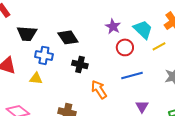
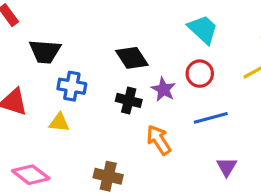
purple star: (113, 26) -> (163, 89), moved
cyan trapezoid: (143, 29) -> (203, 29), moved
black diamond: (68, 37) -> (132, 58), moved

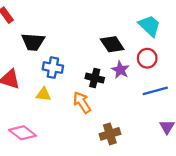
black diamond: (132, 58) -> (112, 44), moved
orange arrow: (159, 140) -> (82, 102), moved
brown cross: (108, 176) -> (110, 134), moved, turned -30

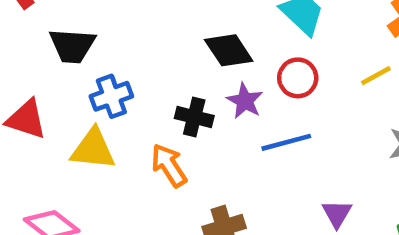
blue cross: (53, 68) -> (111, 96), turned -30
blue line: (155, 91) -> (286, 142), moved
yellow triangle: (44, 94) -> (93, 149), size x1.5

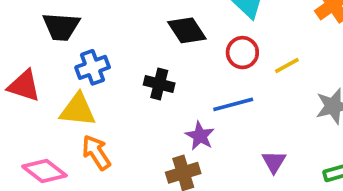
yellow line: (376, 76) -> (287, 65), moved
purple star: (245, 101) -> (200, 136), moved
orange arrow: (169, 165) -> (96, 152), moved

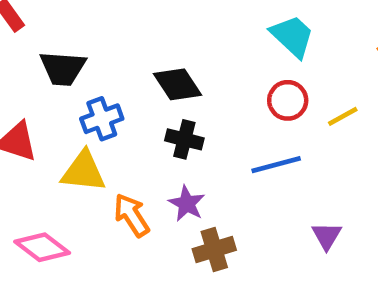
black diamond: (187, 30) -> (178, 84), moved
purple star: (200, 136) -> (187, 204), moved
orange arrow: (96, 152) -> (132, 215), moved

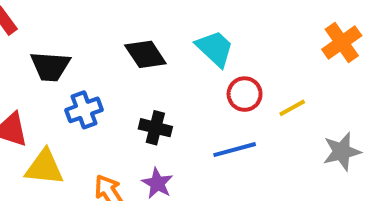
cyan trapezoid: (292, 36) -> (215, 48), moved
black diamond: (178, 84) -> (145, 54), moved
yellow triangle: (83, 172) -> (44, 167), moved

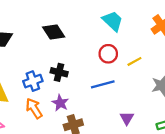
cyan trapezoid: (215, 48) -> (113, 21), moved
blue cross: (84, 110) -> (33, 81), moved

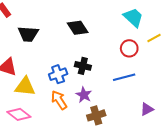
yellow line: (134, 61) -> (154, 38), moved
purple triangle: (127, 118) -> (147, 109), turned 32

